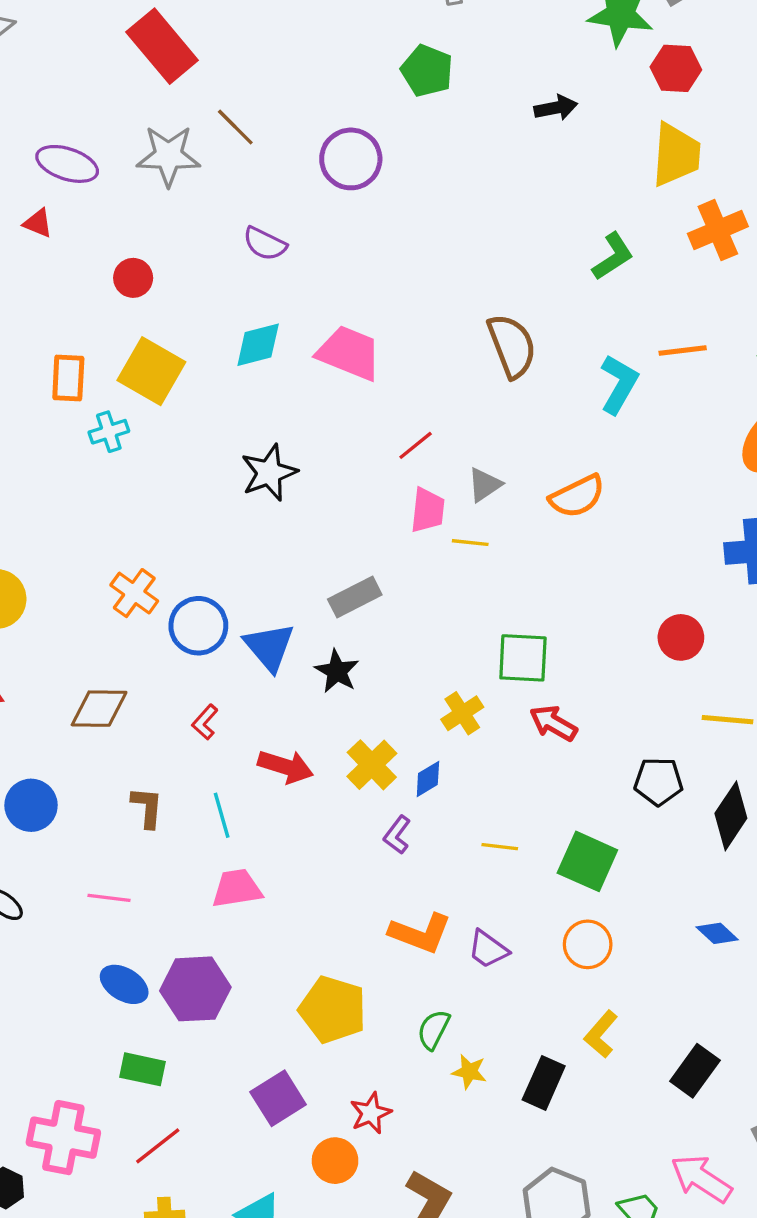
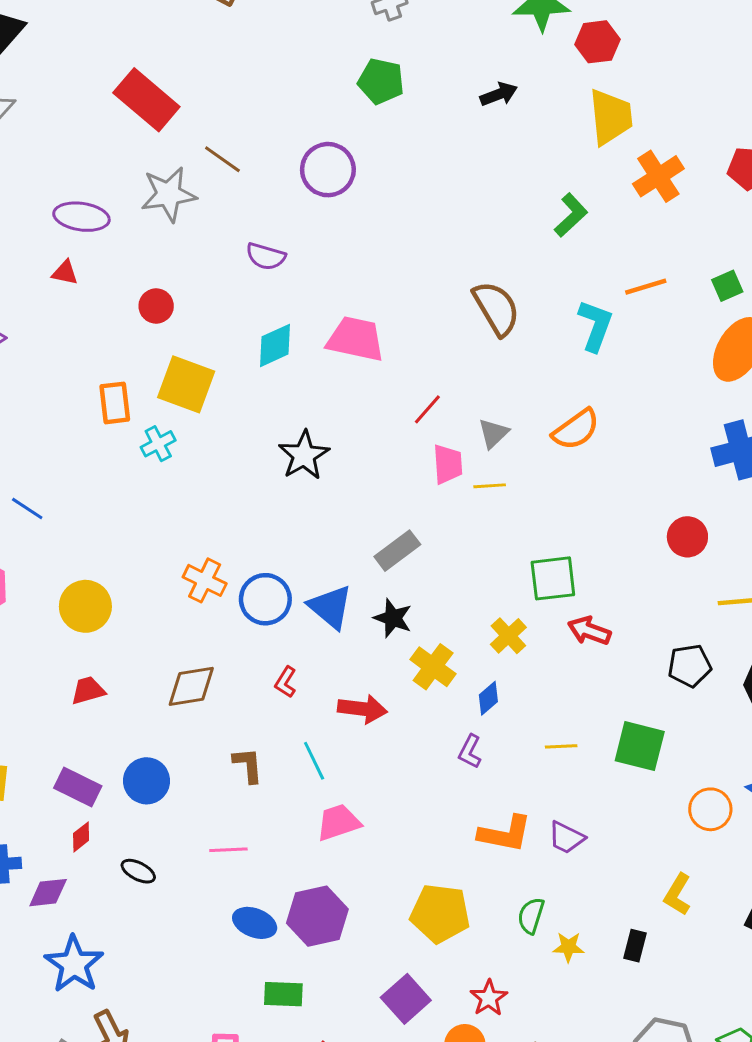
yellow cross: (372, 765) -> (433, 667), moved
orange circle: (588, 944) -> (710, 809), moved
black rectangle: (544, 1083) -> (635, 946), size x0.7

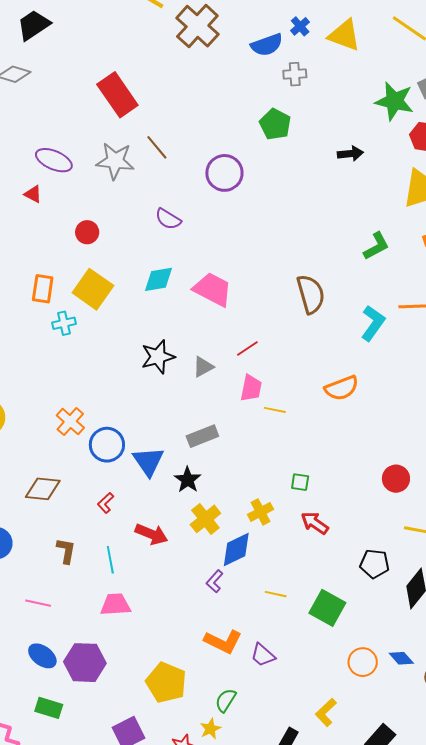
gray triangle: (493, 433) -> (203, 367), moved
green square: (553, 578) -> (300, 482), size x0.6
blue diamond: (488, 698) -> (236, 549), size x1.6
yellow star: (568, 947) -> (210, 729), moved, turned 30

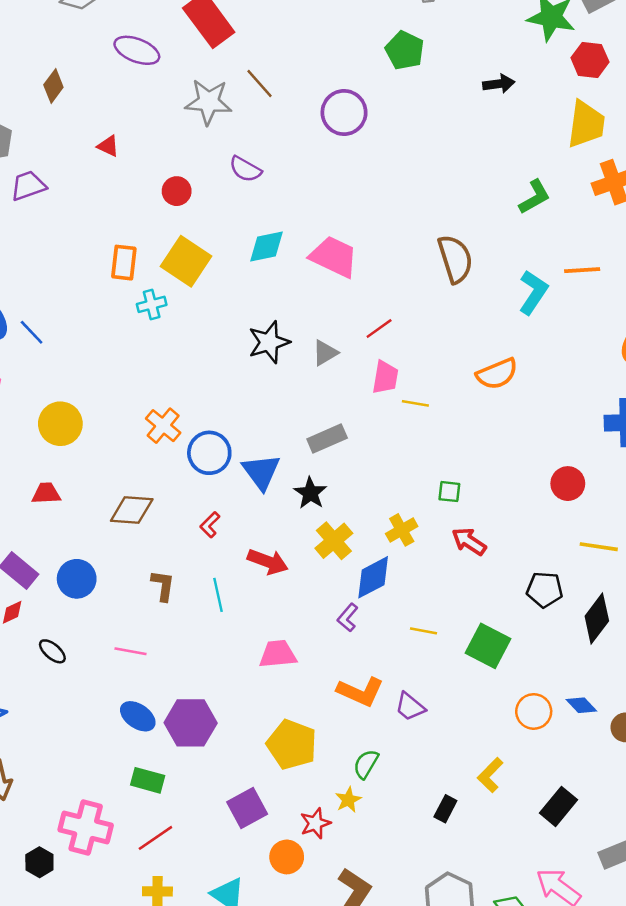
purple ellipse: (54, 160) -> (137, 50), moved
purple semicircle: (168, 219) -> (245, 169), moved
pink trapezoid: (115, 605) -> (278, 654), moved

